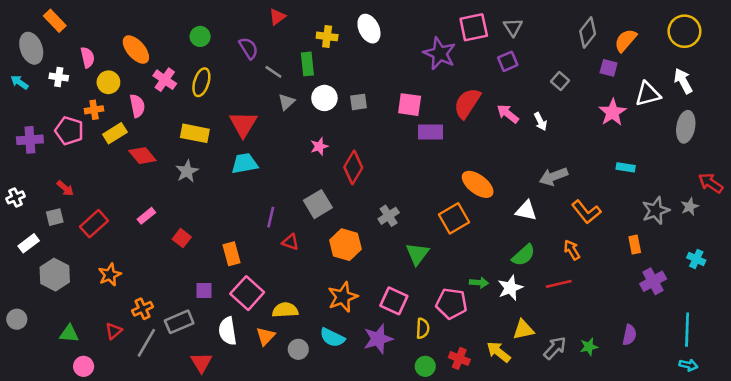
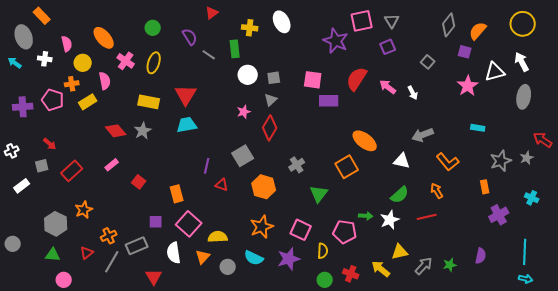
gray triangle: (286, 102) -> (271, 100), moved
red diamond: (142, 156) -> (116, 131), moved
gray hexagon: (55, 275) -> (56, 224), moved

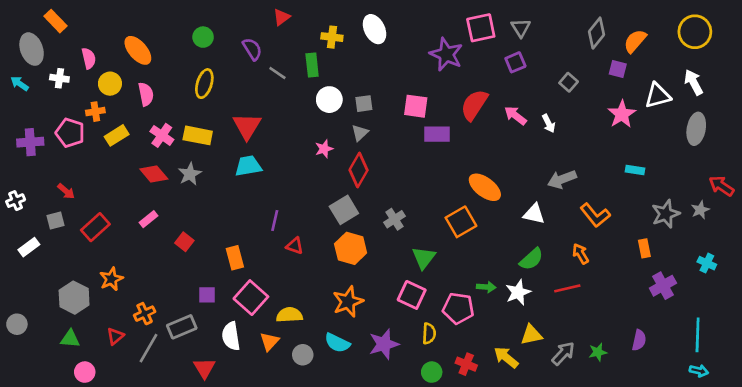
pink cross: (126, 61) -> (162, 135), moved
pink semicircle: (105, 81) -> (146, 94), moved
gray square: (243, 156) -> (344, 210), moved
pink square: (301, 230) -> (412, 295), moved

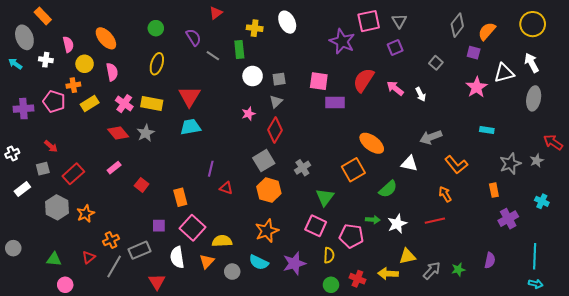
green semicircle: (531, 259) -> (388, 189), moved
gray hexagon: (74, 298) -> (57, 207), moved
yellow arrow: (506, 357) -> (388, 274), turned -36

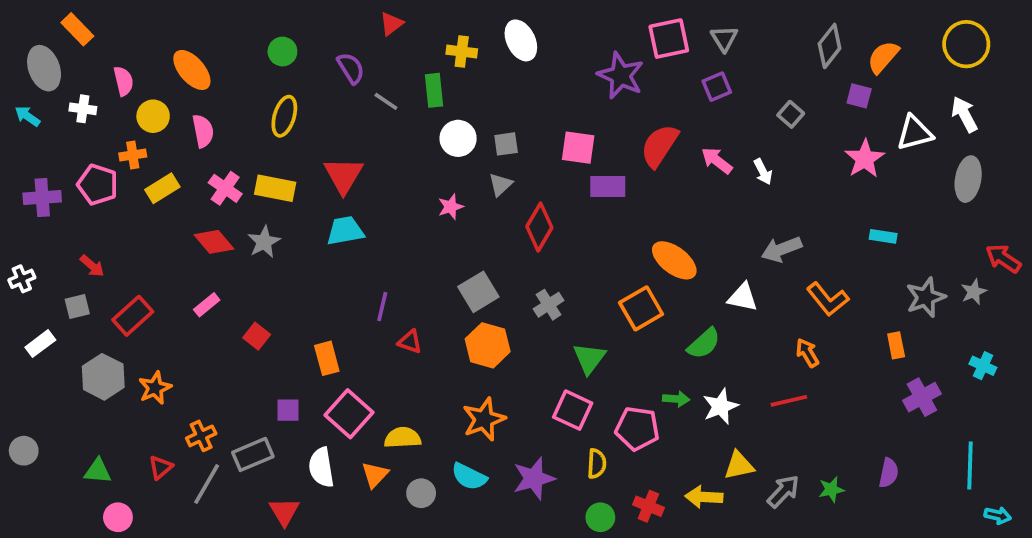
red diamond: (275, 130) -> (539, 227), moved
cyan arrow: (536, 284) -> (998, 515), moved

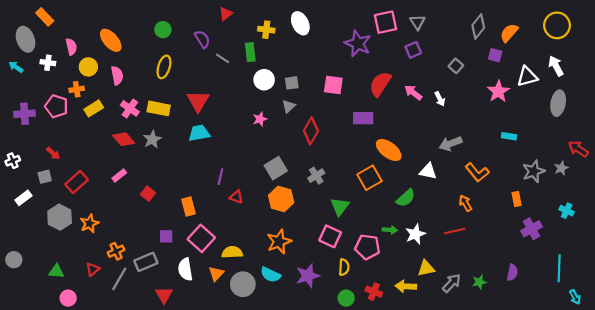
purple rectangle: (608, 186) -> (363, 118), moved
gray circle: (421, 493) -> (243, 284), size x1.5
cyan arrow: (998, 515) -> (575, 297), turned 48

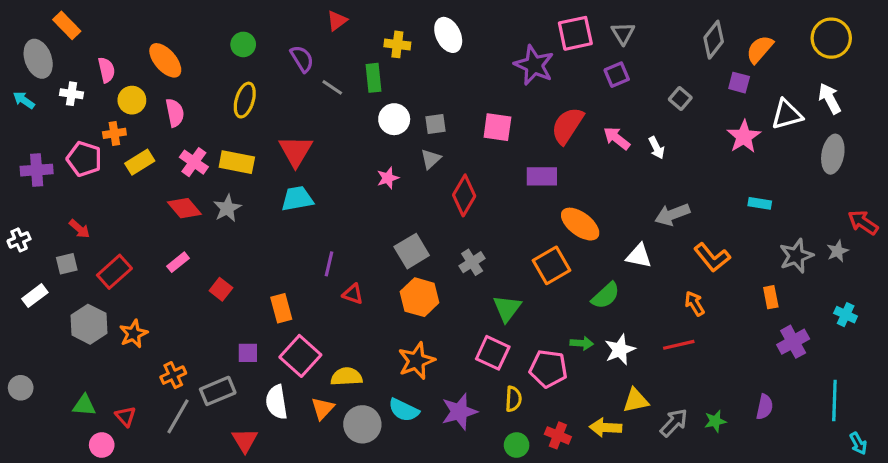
red triangle: (93, 269) -> (126, 416), moved, turned -32

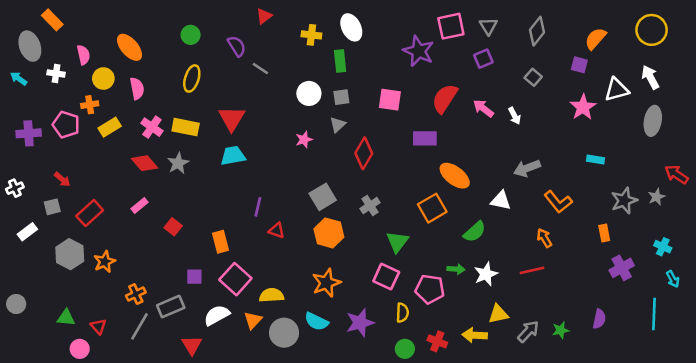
gray diamond: (714, 40) -> (537, 31), moved
green rectangle: (373, 78) -> (340, 61), moved
white semicircle: (277, 402) -> (217, 315), turned 70
cyan arrow: (858, 443) -> (673, 279), moved

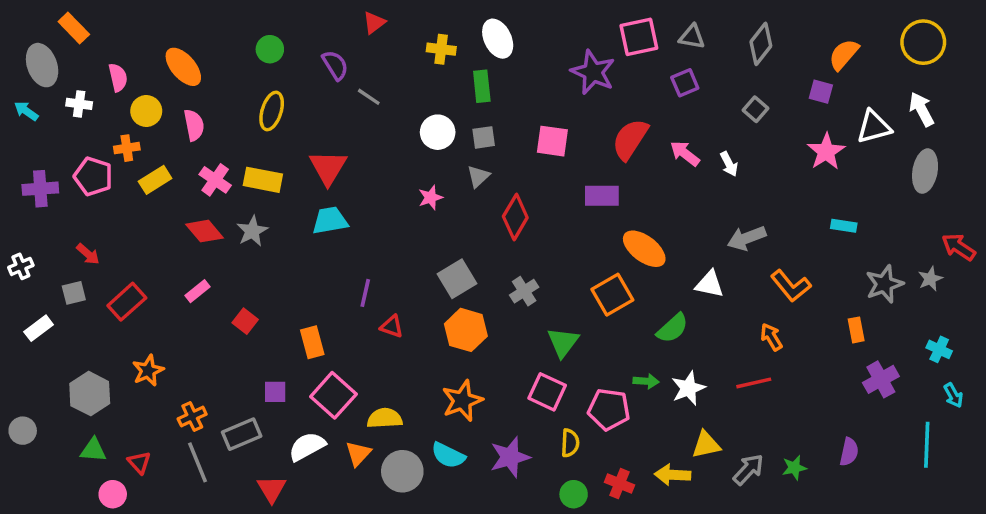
gray triangle: (488, 26) -> (692, 37), turned -48
gray hexagon: (70, 254) -> (90, 394), moved
gray line: (139, 326) -> (197, 462), turned -52

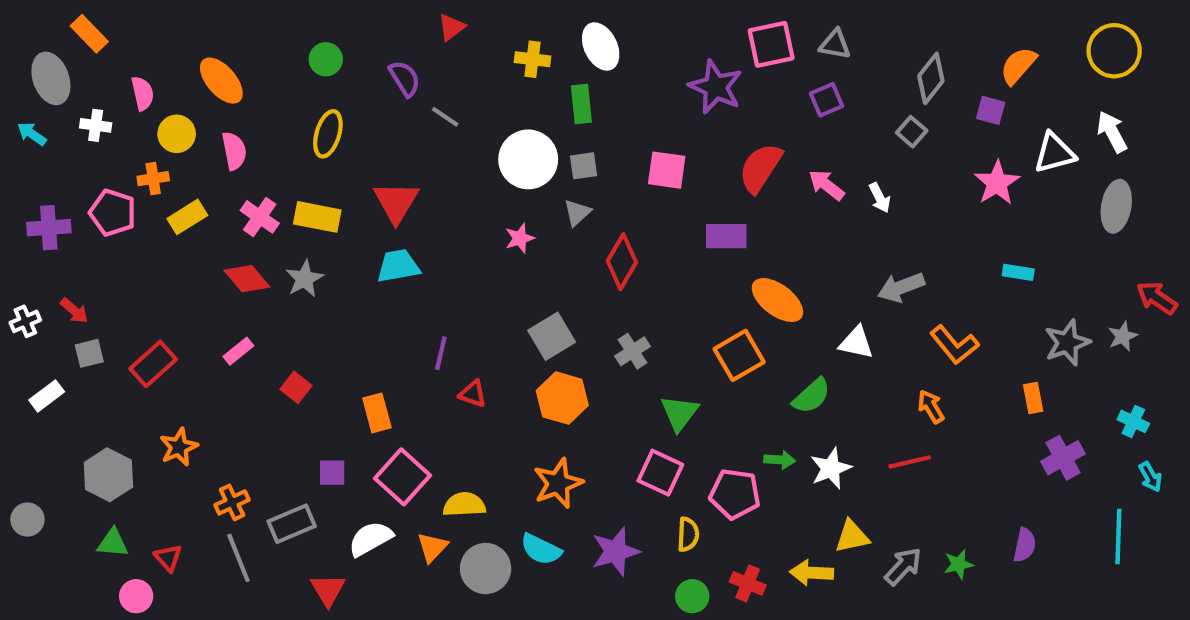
gray diamond: (761, 44) -> (931, 78), moved
white circle: (438, 132) -> (528, 159), size x1.4
red arrow: (88, 254) -> (74, 311), moved

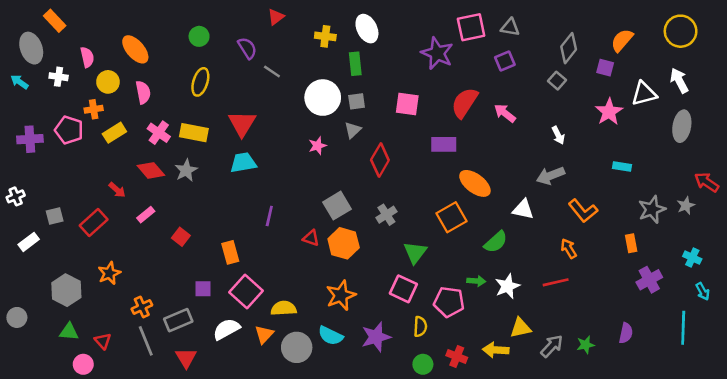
white arrow: (880, 198) -> (558, 135), moved
red arrow: (74, 311) -> (117, 190), moved
red triangle: (473, 394) -> (311, 238), moved
red triangle: (328, 590) -> (186, 358), moved

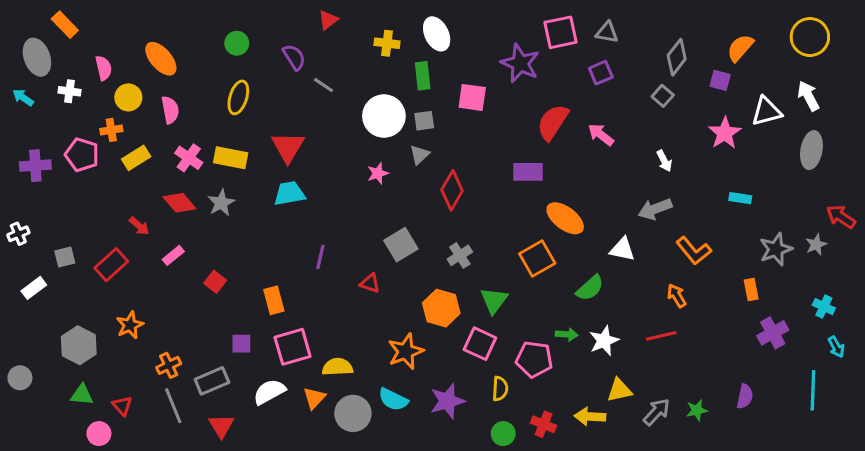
pink square: (407, 104) -> (472, 97), moved
orange hexagon: (344, 243) -> (441, 308), moved
pink square: (246, 291) -> (293, 347), turned 32

